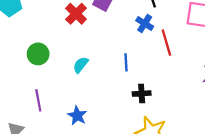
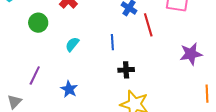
green circle: (38, 54) -> (38, 23), moved
purple line: (38, 100) -> (35, 76), turned 36

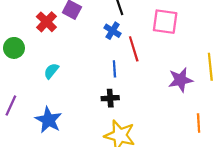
blue line: (112, 42) -> (114, 69), moved
blue star: (69, 89) -> (48, 120), size x1.4

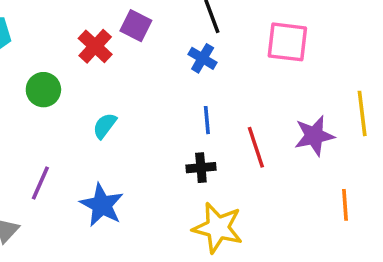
red line: (134, 49) -> (256, 147), moved

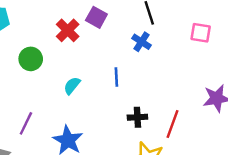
pink square: (287, 42) -> (201, 33), size x0.7
blue line: (207, 120) -> (116, 77), moved
red line: (256, 147) -> (172, 124), moved, turned 36

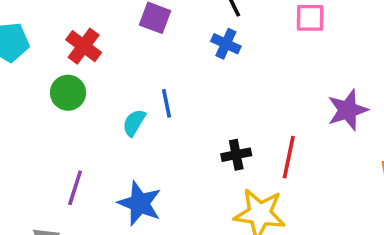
red cross: (68, 30) -> (84, 46), moved
blue line: (116, 77) -> (166, 103), moved

